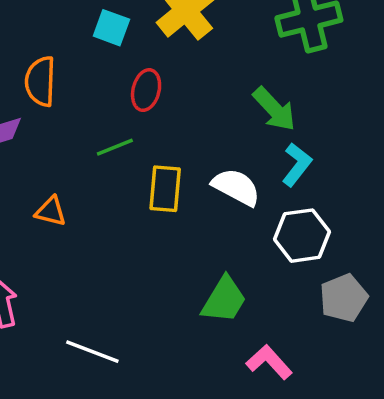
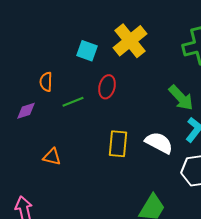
orange semicircle: (40, 81) -> (46, 82), size x0.7
green line: (115, 147) -> (73, 102), moved

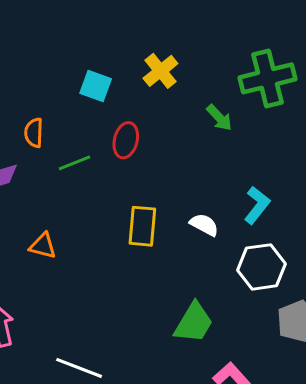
yellow cross: (130, 41) -> (160, 71), size x0.7
green arrow: (181, 98) -> (219, 118), moved, size x0.7
white semicircle: (159, 143) -> (204, 225), size x0.7

